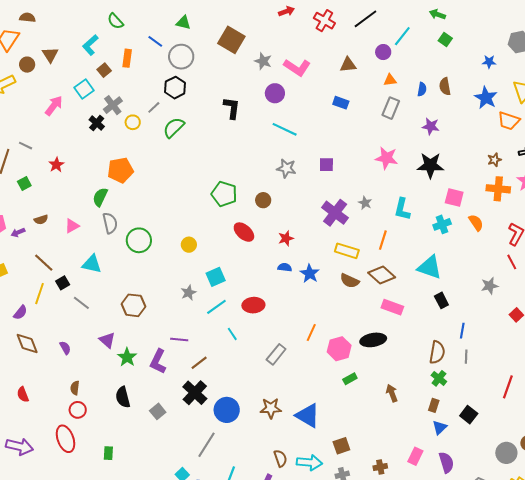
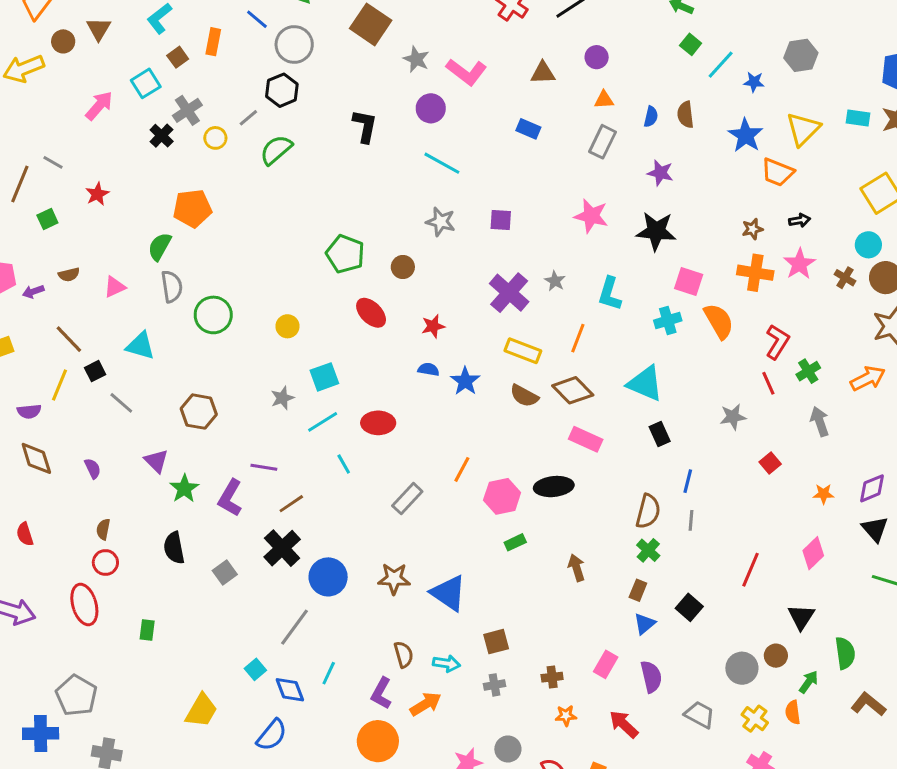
cyan line: (402, 36) -> (721, 65), moved
orange semicircle: (476, 223) -> (719, 321), size x1.4
purple semicircle: (20, 312) -> (29, 411), turned 42
cyan arrow: (309, 463) -> (446, 664), size x0.7

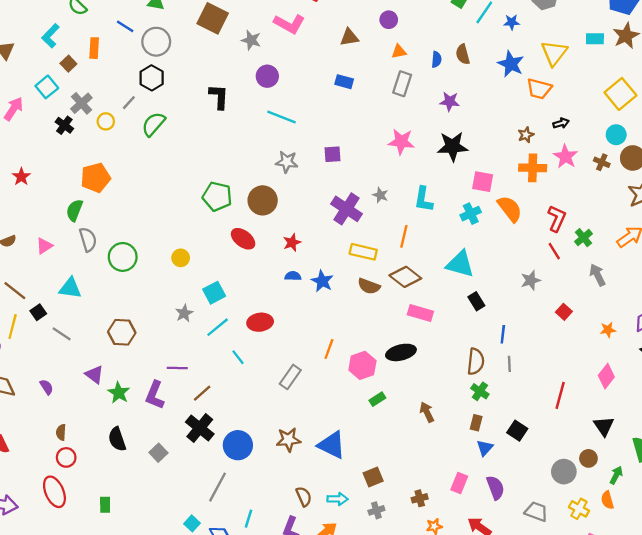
pink L-shape: (466, 72) -> (289, 24), moved
brown circle: (403, 267) -> (263, 200), size x1.6

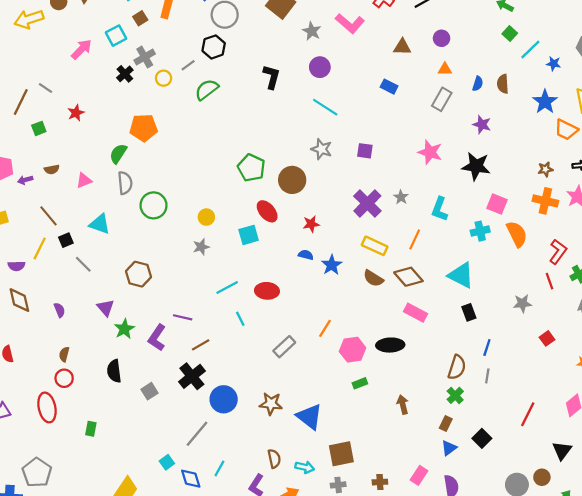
cyan square: (214, 293) -> (249, 235), moved
gray star: (184, 313) -> (201, 247), moved
brown square: (373, 477) -> (341, 454), size x1.4

